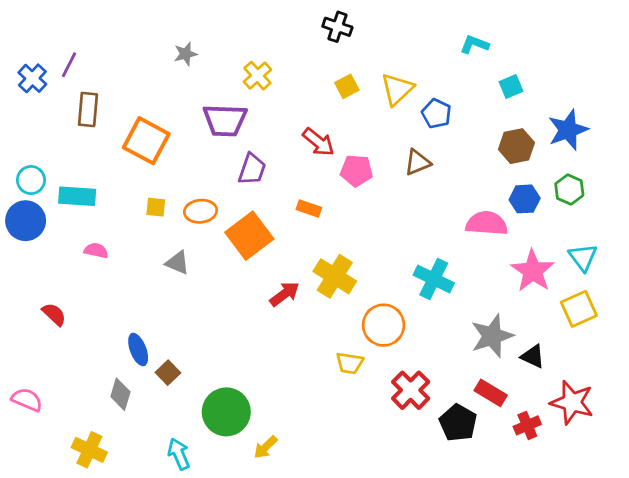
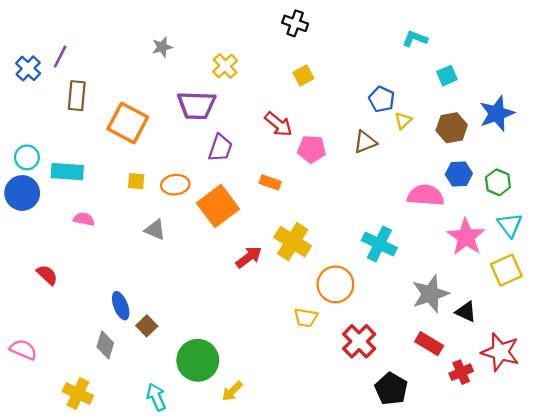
yellow triangle: (397, 89) -> (403, 121), moved, size x0.6
green hexagon: (569, 190) -> (498, 182), moved
black pentagon: (458, 423) -> (391, 389), moved

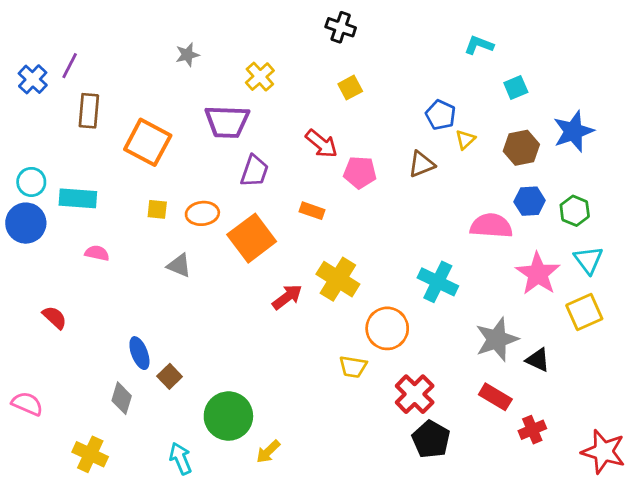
red star: (500, 352) -> (603, 452), moved
black pentagon: (391, 389) -> (431, 439), moved

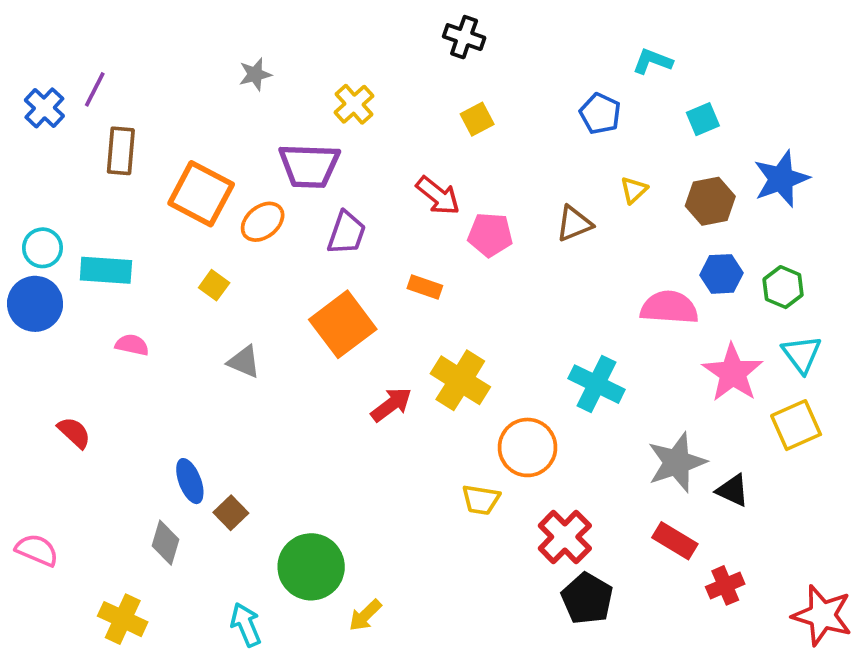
blue pentagon: (441, 115) -> (600, 114), moved
yellow square: (157, 209) -> (214, 285), turned 30
orange ellipse: (202, 213) -> (263, 222), moved, turned -32

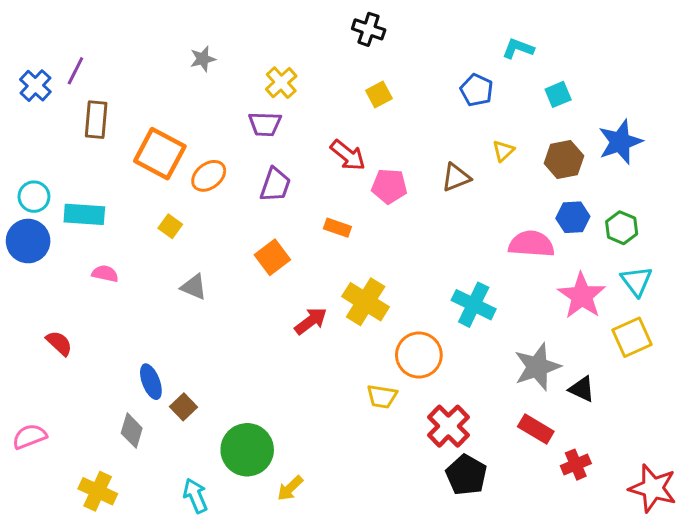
purple trapezoid: (309, 166) -> (265, 124), moved, size x0.7
orange square: (343, 324) -> (272, 257), size x0.7
pink semicircle: (37, 550) -> (30, 436), turned -44

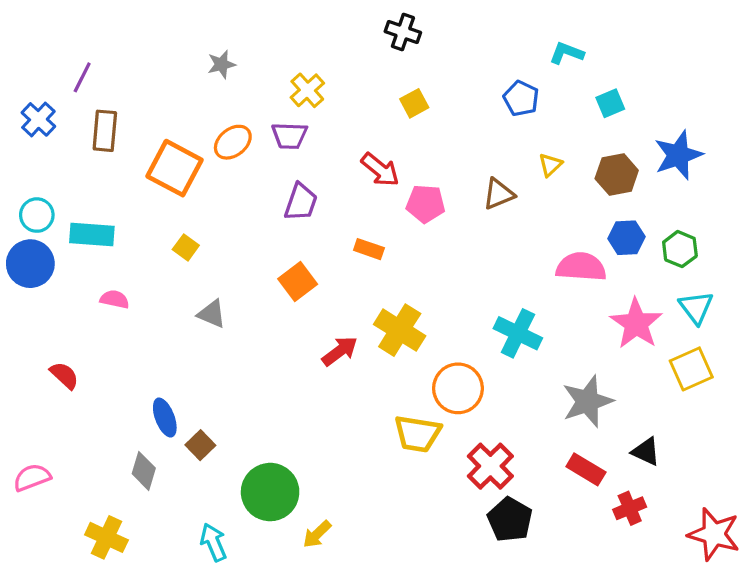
blue cross: (35, 86) -> (38, 119), moved
orange ellipse: (209, 176) -> (233, 142), moved
black triangle: (582, 389) -> (646, 452), moved
yellow trapezoid: (382, 396) -> (417, 434), size x1.4

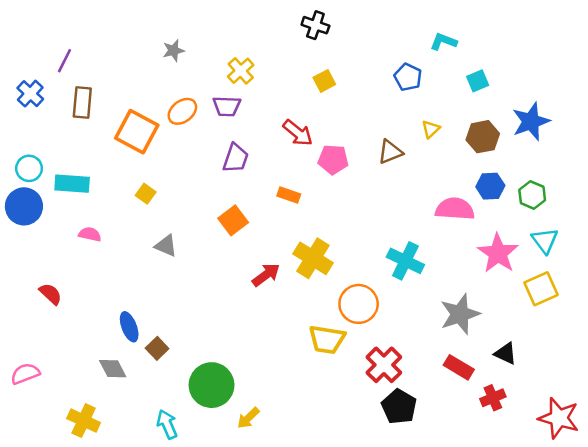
gray diamond: (144, 471) -> (113, 369), turned -44

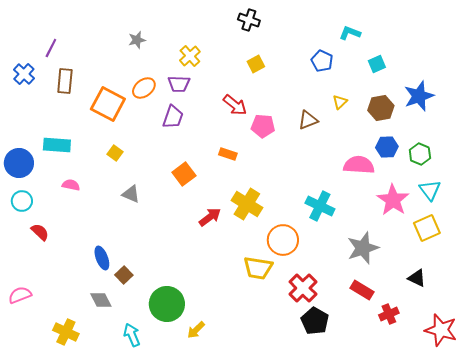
purple trapezoid: (236, 158) -> (173, 117), moved
cyan circle: (29, 168) -> (22, 201), moved
black triangle: (506, 353) -> (417, 278), moved
gray diamond: (113, 369) -> (101, 300), moved

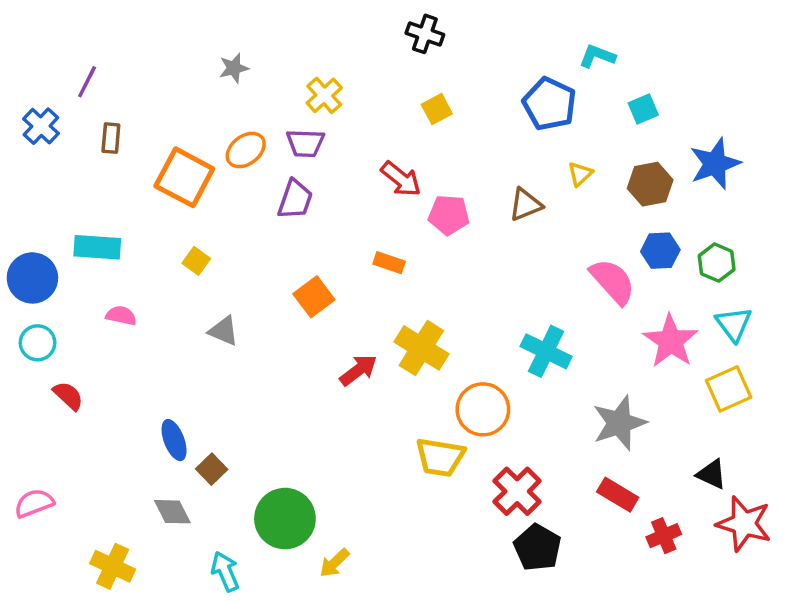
blue pentagon: (322, 61) -> (549, 104), size x1.4
brown rectangle: (65, 81) -> (111, 138), size x0.7
pink semicircle: (359, 165) -> (613, 281), turned 44
red star: (441, 330) -> (744, 524), moved

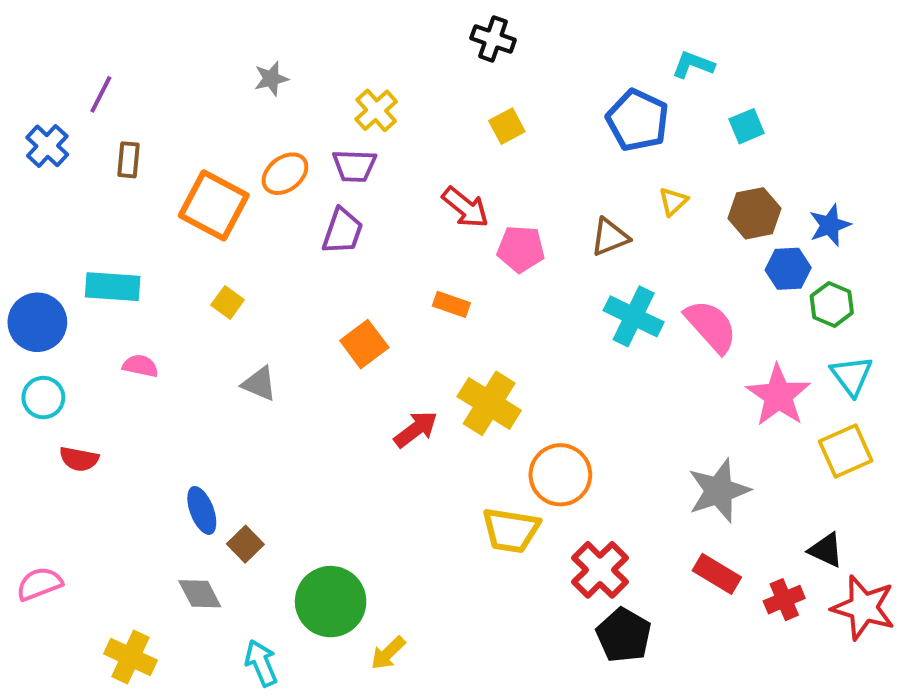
blue star: (715, 164) -> (830, 225), moved, size x0.7
blue hexagon: (660, 251) -> (788, 269), moved
cyan cross: (546, 351) -> (634, 316), moved
red semicircle: (68, 396) -> (79, 459), turned 148
red cross: (664, 536) -> (784, 600), moved

